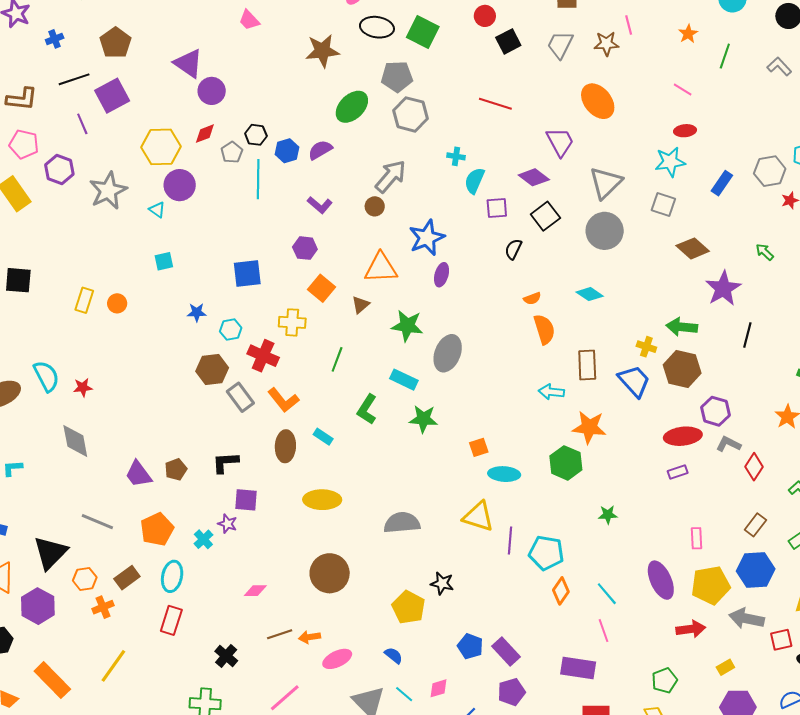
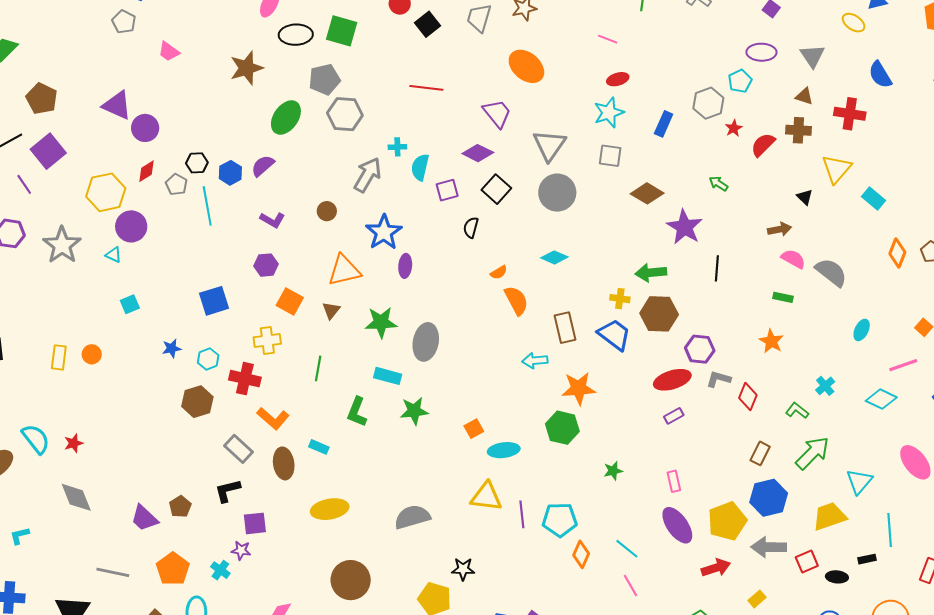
gray arrow: (391, 176) -> (368, 175), moved
gray rectangle: (240, 397) -> (239, 449), moved
pink rectangle: (696, 538) -> (674, 481), moved

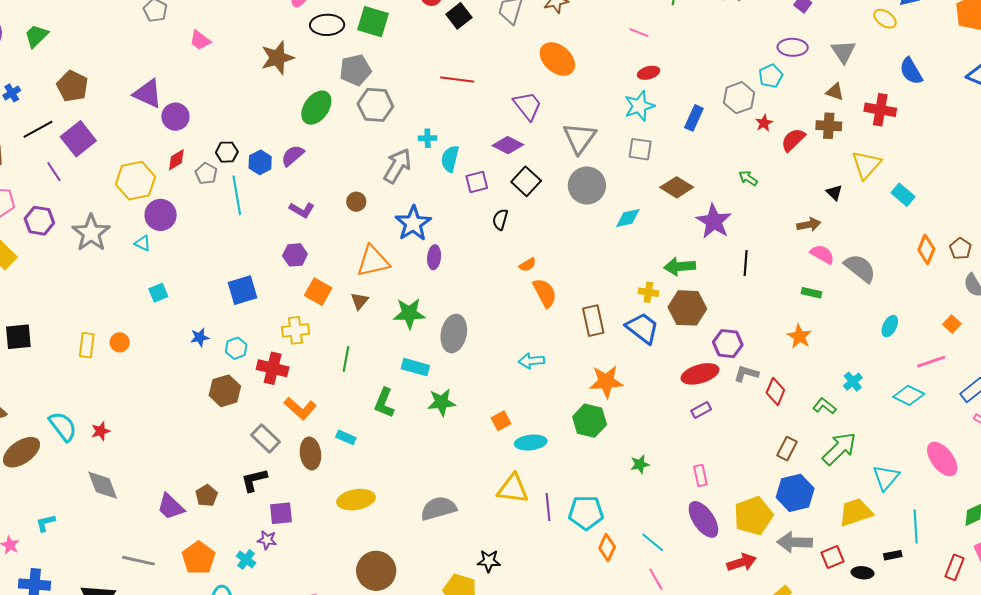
cyan diamond: (554, 257) -> (628, 218), moved, turned -36
cyan arrow: (535, 361) -> (531, 361), moved

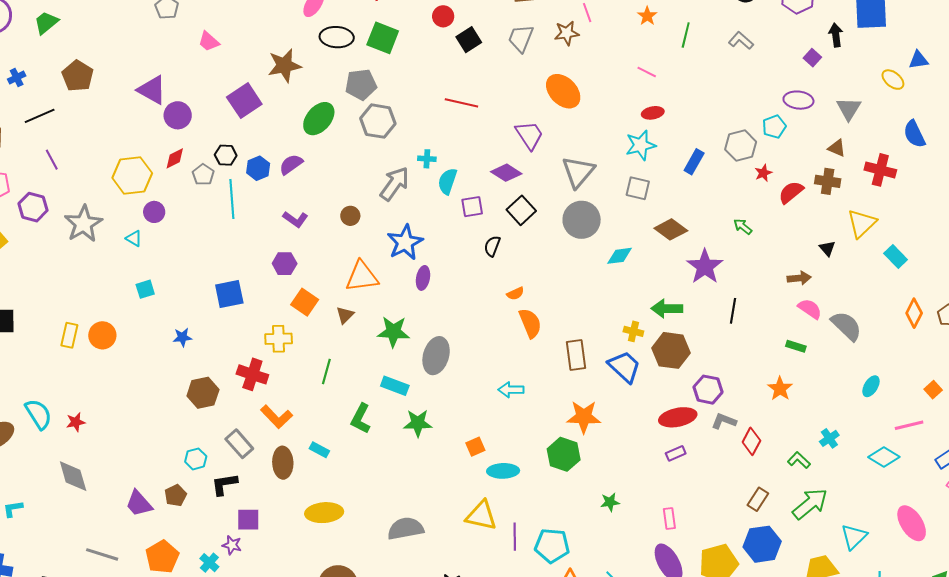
purple square: (78, 139) -> (244, 101), moved
purple circle: (161, 215) -> (154, 212), size x0.7
orange circle: (120, 342) -> (102, 335), size x1.4
cyan hexagon: (236, 348) -> (196, 459), moved

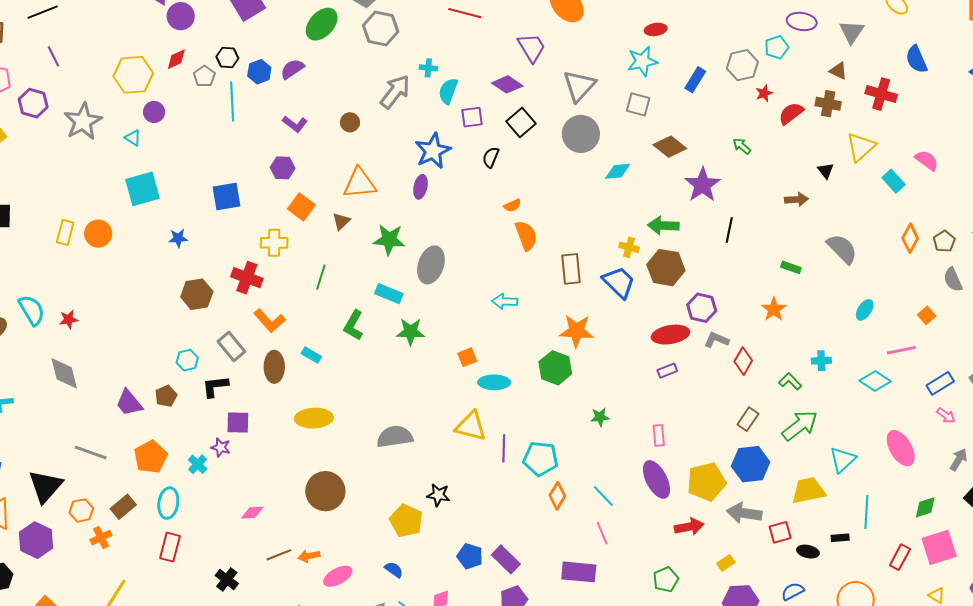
blue star: (405, 242) -> (433, 151), moved
cyan square: (145, 289) -> (142, 189), size x1.8
pink semicircle: (810, 309) -> (927, 160), moved
cyan cross: (829, 438) -> (821, 361), turned 30

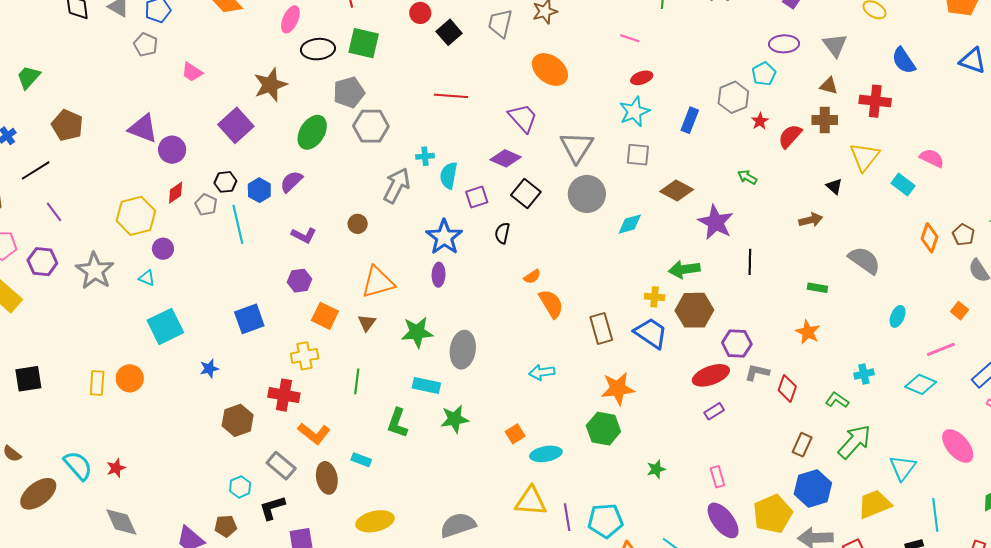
brown pentagon: (166, 396) -> (226, 526), turned 30

